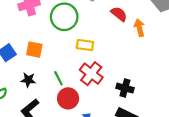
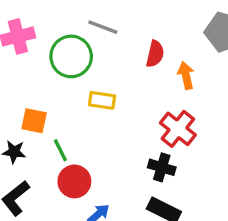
red semicircle: (119, 14) -> (155, 54), turned 63
orange square: (34, 50) -> (34, 121), moved
red cross: (91, 74) -> (178, 129), moved

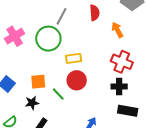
gray line: (103, 27) -> (62, 16), turned -66
red semicircle: (155, 54) -> (95, 13), moved
red circle: (74, 181) -> (77, 80), moved

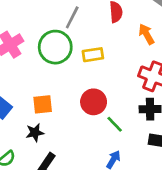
yellow rectangle: (74, 58) -> (93, 55), moved
green line: (58, 94) -> (115, 124), moved

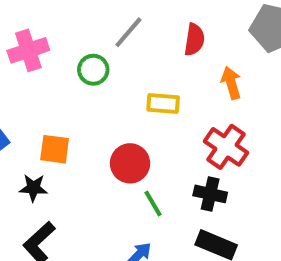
green circle: (55, 47) -> (93, 70), size x0.6
yellow rectangle: (93, 55) -> (163, 104), moved

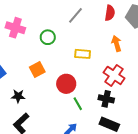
gray line: (128, 32) -> (76, 15), moved
red semicircle: (194, 40) -> (110, 13), moved
pink cross: (28, 50) -> (15, 28), turned 36
orange square: (55, 149) -> (37, 70), moved, turned -35

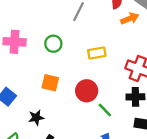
orange arrow: (116, 44) -> (130, 18), moved, turned 98
orange square: (37, 70) -> (50, 83), turned -35

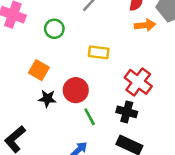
black star: (36, 118) -> (47, 99), moved

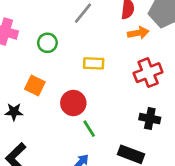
red cross: (138, 82) -> (148, 73), moved, turned 36
black star: (47, 99) -> (14, 112), moved
black cross: (127, 112) -> (150, 119), moved

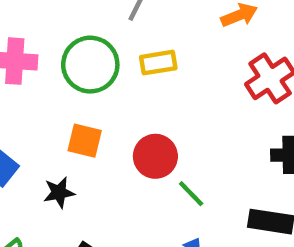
green circle: (47, 43) -> (90, 65), size x1.6
yellow rectangle: (94, 63) -> (158, 63), moved

